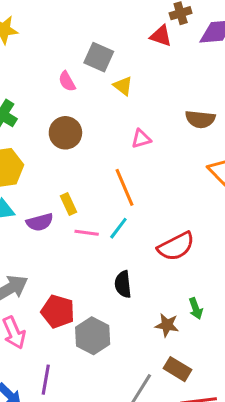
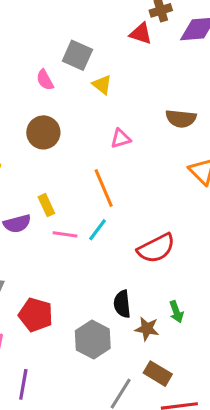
black semicircle: (123, 284) -> (122, 304), moved
gray hexagon: (93, 336) -> (93, 340), moved

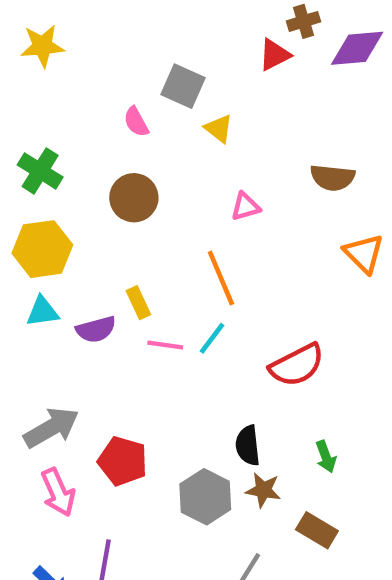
red triangle: (141, 34) -> (274, 55), turned -45
brown star: (147, 329) -> (263, 490), moved
brown rectangle: (158, 374) -> (317, 530), moved

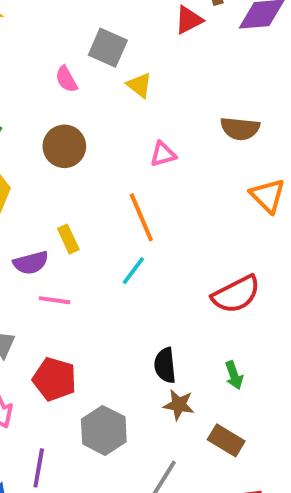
pink line: (165, 345) -> (54, 300), moved
red semicircle: (297, 365) -> (236, 294), moved
gray hexagon: (205, 497) -> (104, 430), moved

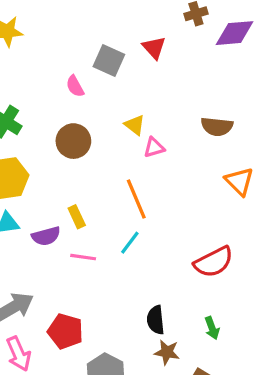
red triangle: (189, 20) -> (154, 48), moved, turned -45
yellow triangle: (139, 85) -> (135, 125), moved
pink line: (54, 300) -> (83, 257), moved

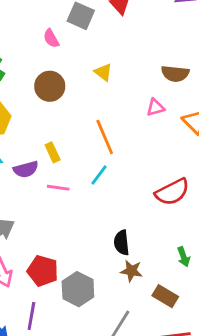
pink triangle: (154, 147) -> (155, 107), moved
green arrow: (212, 328) -> (184, 257), moved
red pentagon: (65, 331) -> (43, 271), moved

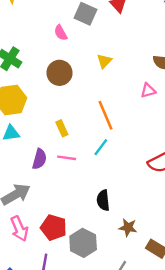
yellow triangle: (103, 72) -> (104, 61), turned 35
purple semicircle: (26, 169) -> (39, 159), moved, turned -60
black semicircle: (122, 243) -> (103, 200), moved

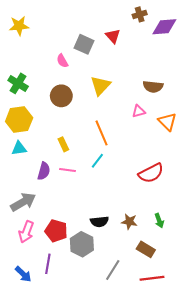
yellow triangle: (104, 61) -> (100, 86), size x1.5
black semicircle: (103, 200) -> (99, 222), moved, turned -90
brown star: (128, 227) -> (129, 222), moved
pink arrow: (19, 229) -> (26, 232), turned 45

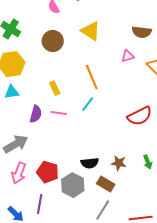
yellow triangle: (100, 86) -> (91, 31), turned -40
brown rectangle: (146, 249) -> (106, 184), moved

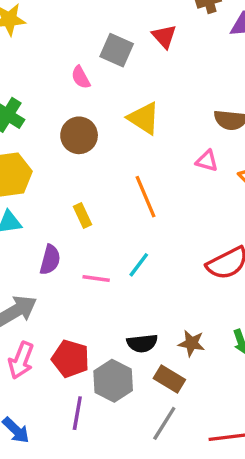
pink triangle: (128, 56) -> (207, 161), turned 32
cyan line: (88, 104) -> (139, 265), moved
pink line: (59, 113) -> (96, 278), moved
purple line: (40, 204) -> (77, 413), moved

